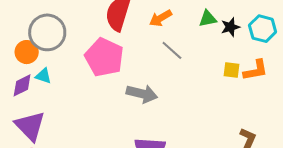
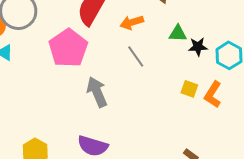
orange L-shape: (256, 70) -> (213, 94), turned 120
gray arrow: (142, 94) -> (97, 92), turned -140

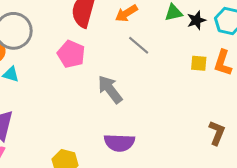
pink pentagon: (68, 48) -> (71, 54), size x0.7

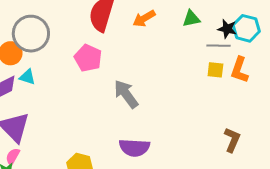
black star: (196, 20) -> (227, 29), moved, turned 30
gray line: (139, 45) -> (218, 46), moved, turned -40

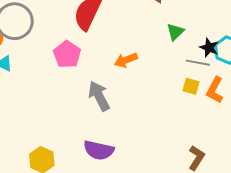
orange arrow: (144, 18) -> (126, 60), moved
green triangle: (191, 19) -> (175, 32), turned -42

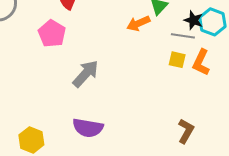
orange arrow: (126, 60) -> (138, 23), moved
gray arrow: (99, 96) -> (86, 74), turned 72

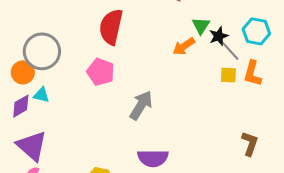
black star: (193, 20) -> (219, 36), moved, turned -30
gray line: (183, 36) -> (230, 51), turned 50

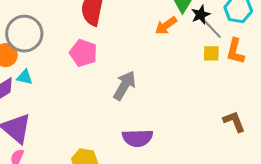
brown L-shape: (250, 144) -> (234, 121), turned -40

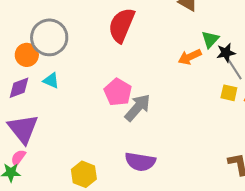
pink pentagon: (83, 53) -> (118, 92), moved
cyan triangle: (25, 77) -> (51, 80), moved

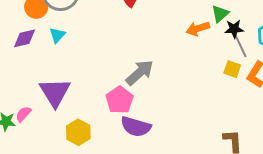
cyan triangle: (51, 80) -> (57, 35), turned 42
pink pentagon: (118, 92) -> (119, 100), moved
purple triangle: (23, 129) -> (55, 92), moved
pink semicircle: (18, 158) -> (23, 114), moved

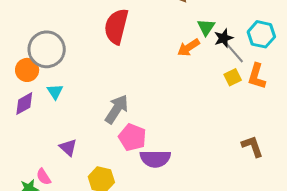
yellow square: (232, 69) -> (233, 77), turned -30
gray arrow: (140, 73) -> (117, 109), moved
purple triangle: (55, 92) -> (68, 147), size x0.6
pink semicircle: (23, 114) -> (44, 177), turned -60

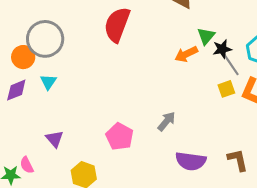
gray arrow: (117, 109) -> (167, 121), moved, size x0.7
purple semicircle: (155, 159) -> (191, 161), moved

